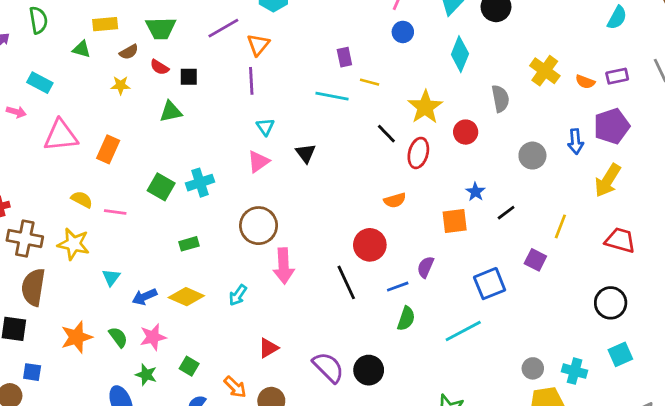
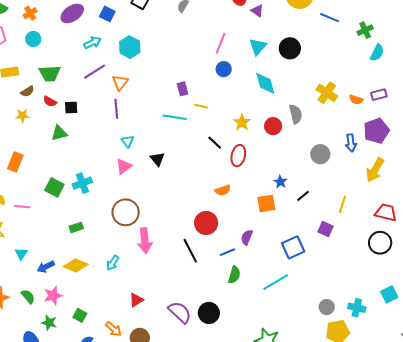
cyan diamond: (460, 54) -> (265, 83), turned -35
yellow star: (425, 107) -> (242, 122), size x0.7
red circle: (466, 132) -> (273, 126), moved
black circle: (611, 303) -> (380, 243), moved

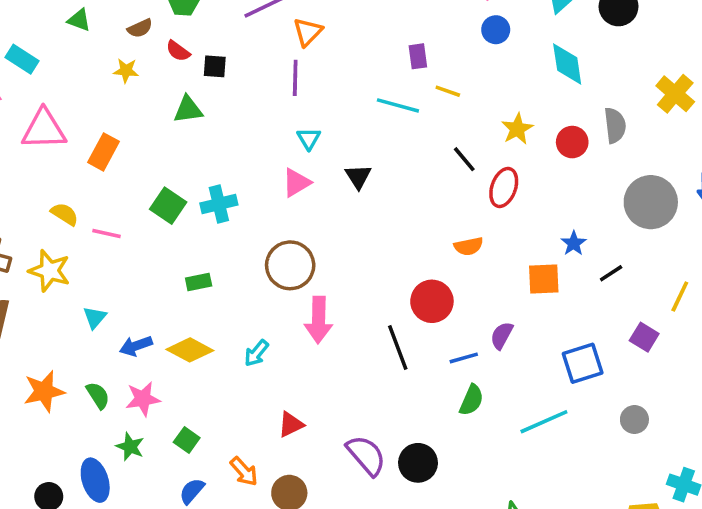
gray circle: (320, 154) -> (651, 202), size x1.5
gray circle: (327, 307) -> (634, 419), moved

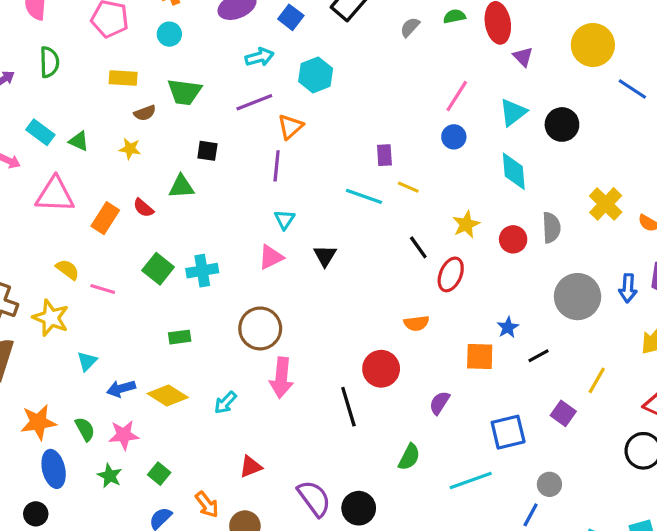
green triangle: (79, 20) -> (79, 141), moved
red semicircle: (178, 51) -> (143, 208), moved
blue line: (464, 358) -> (531, 515), moved, turned -50
blue ellipse: (95, 480) -> (54, 469), moved

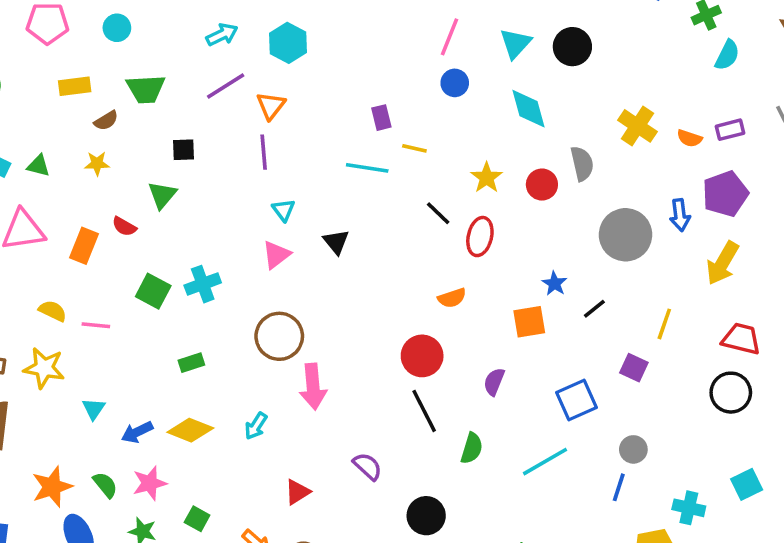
green triangle: (181, 187) -> (162, 195), turned -36
black line: (348, 407) -> (424, 411), moved
purple semicircle: (314, 498) -> (368, 466), moved, size x0.7

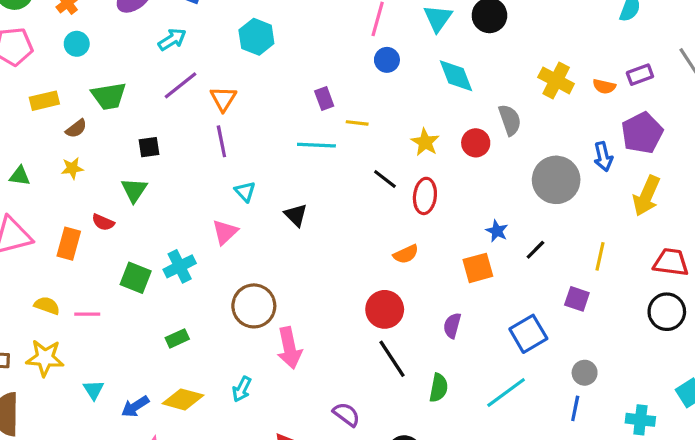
cyan hexagon: (288, 43) -> (256, 37), moved
pink triangle: (276, 255) -> (225, 232), moved

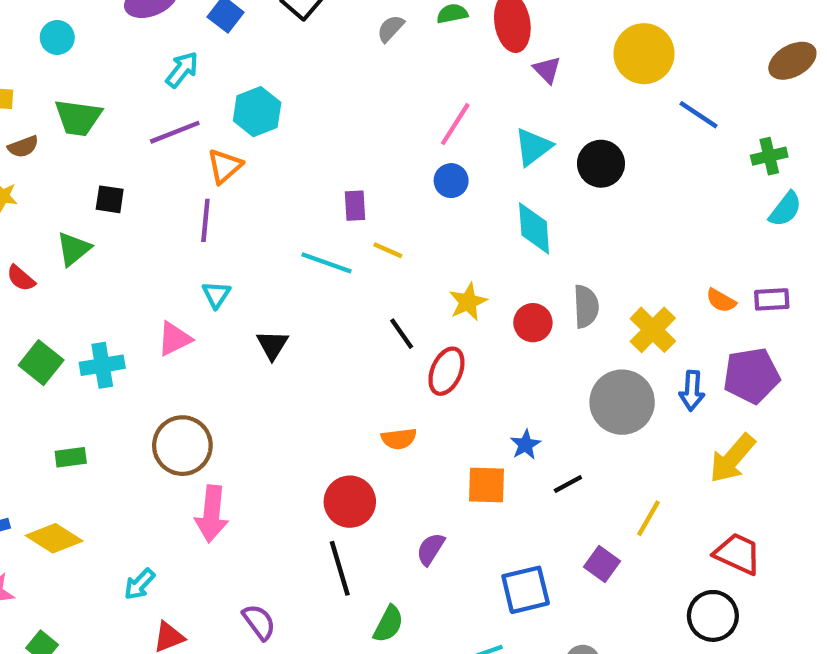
cyan hexagon: (256, 37) -> (257, 112), moved
cyan arrow: (172, 39) -> (182, 70), turned -36
yellow cross: (556, 80) -> (653, 330), moved
cyan arrow: (242, 389) -> (139, 584), moved

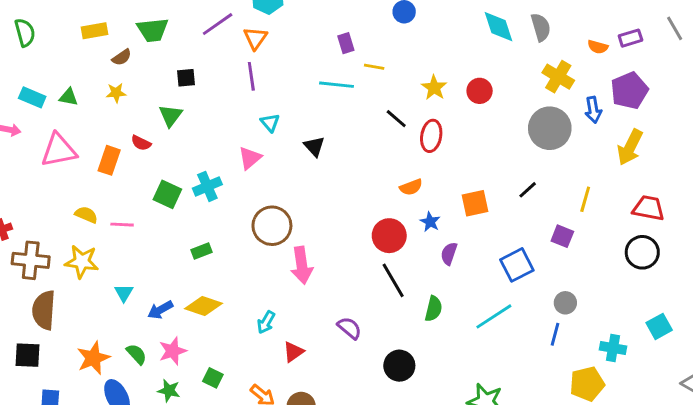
cyan diamond: (534, 228) -> (499, 27), moved
gray semicircle: (586, 307) -> (541, 27), moved
blue star: (526, 445) -> (430, 222), moved

